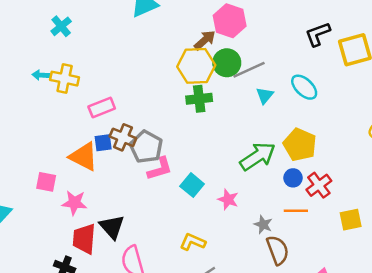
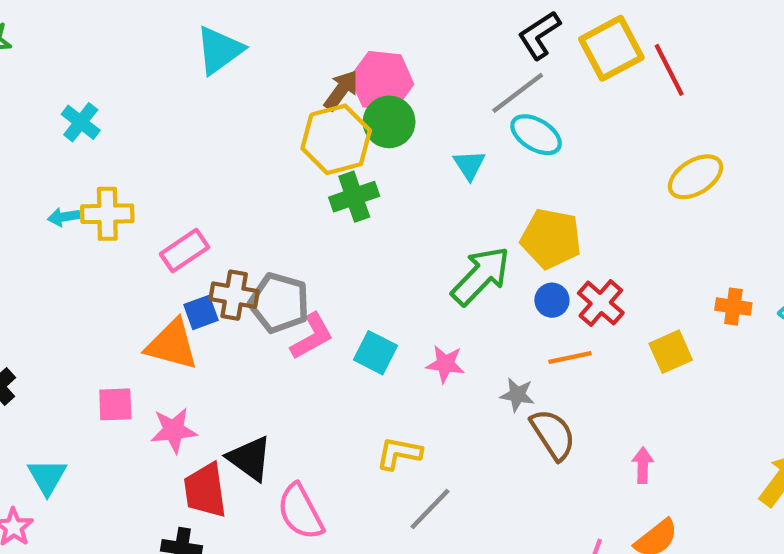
pink hexagon: (230, 21) -> (382, 81), moved
gray line: (249, 70) -> (518, 93), moved

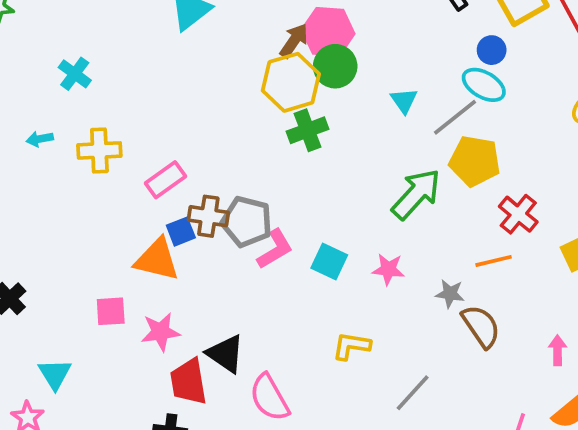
gray line: (518, 93) -> (455, 117), moved
cyan ellipse: (536, 135) -> (484, 85), moved
cyan arrow: (64, 217) -> (40, 139), moved
blue circle: (552, 300) -> (492, 50), moved
gray line: (430, 509) -> (413, 393), moved

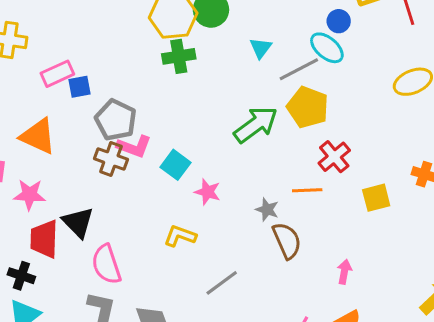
brown cross: (208, 216) -> (111, 159), moved
blue square: (181, 232) -> (79, 87), moved
pink L-shape: (275, 249) -> (134, 146), turned 40
pink star: (388, 269) -> (208, 192), moved

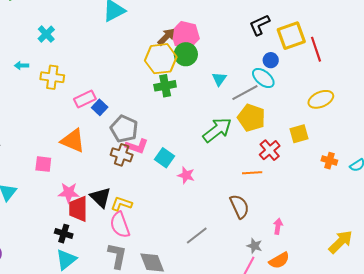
blue square: (79, 87) -> (100, 107), turned -35
pink star: (29, 195) -> (69, 193), moved
yellow square: (376, 198) -> (299, 134), moved
gray star: (267, 210) -> (254, 246), moved
yellow L-shape: (180, 236) -> (121, 204), moved

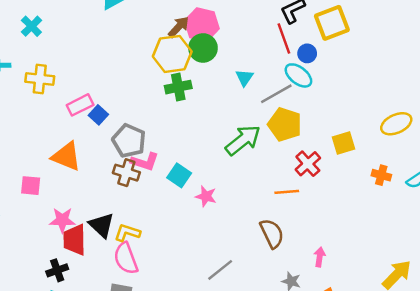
red line: (316, 49) -> (284, 39), moved
yellow ellipse: (321, 99) -> (396, 124), moved
black cross: (64, 234) -> (57, 270), turned -36

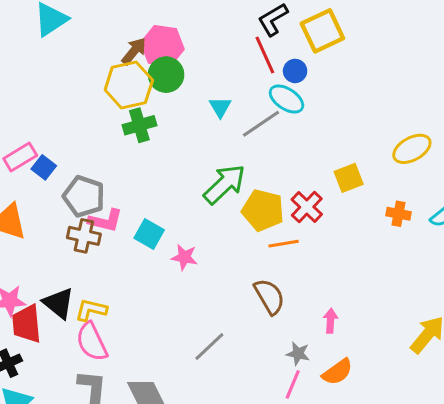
yellow pentagon: (285, 124) -> (263, 210), moved

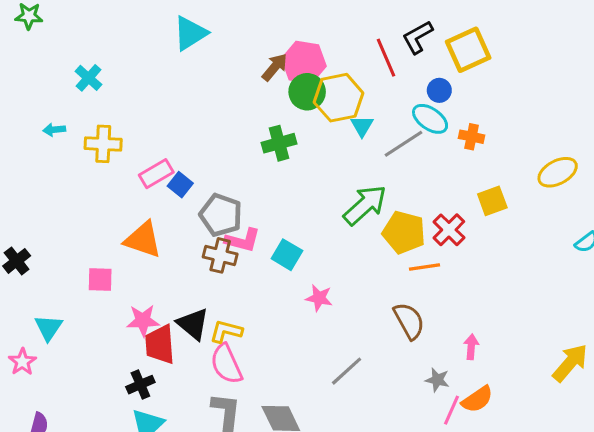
red line: (265, 55) -> (386, 58), moved
yellow hexagon: (129, 85) -> (339, 98), moved
orange cross: (399, 214) -> (472, 137), moved
pink star: (184, 257) -> (319, 298), moved
pink line: (293, 384) -> (452, 410), moved

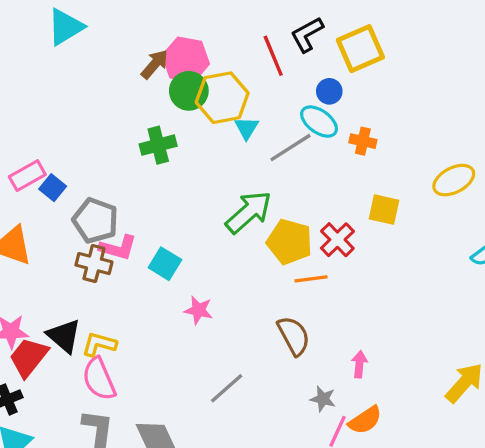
yellow square: (492, 201) -> (384, 210), turned 32
red trapezoid: (160, 345) -> (29, 357), turned 42

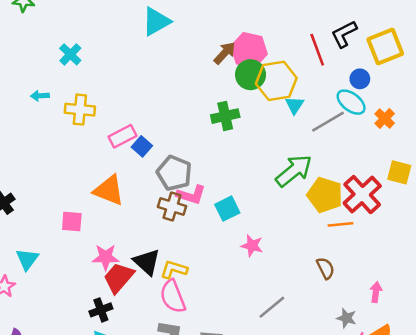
orange cross: (363, 141) -> (385, 118), turned 30
red cross: (337, 240) -> (362, 195), size x1.4
cyan square: (165, 264) -> (227, 209), turned 30
brown semicircle: (294, 336) -> (325, 268), size x0.7

